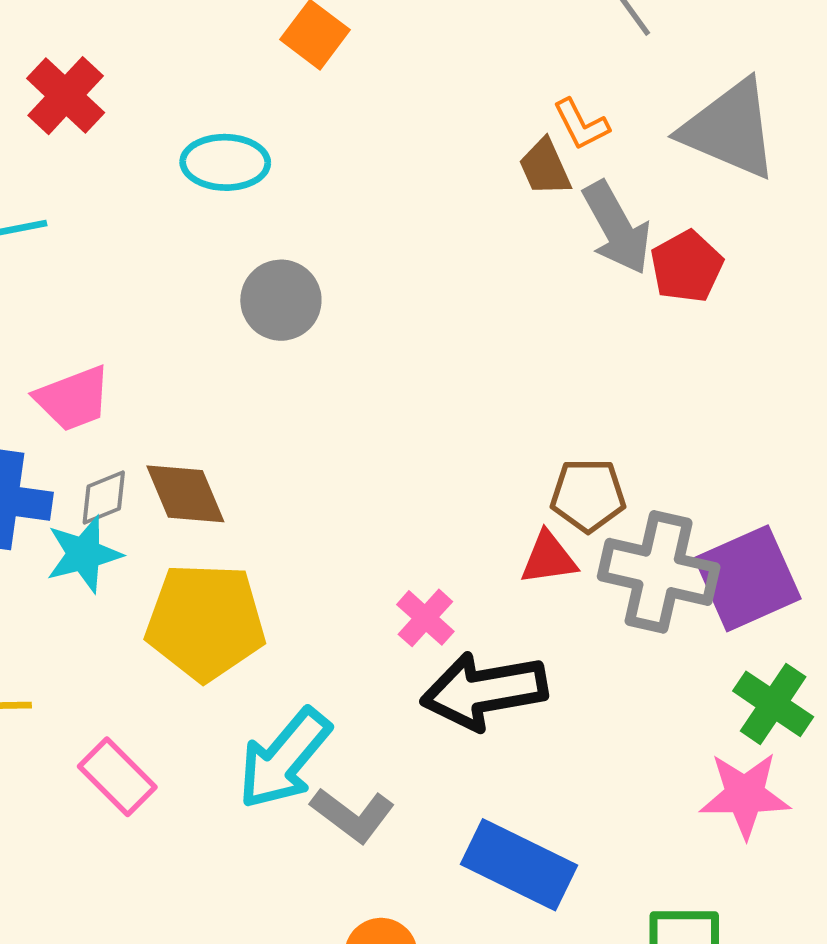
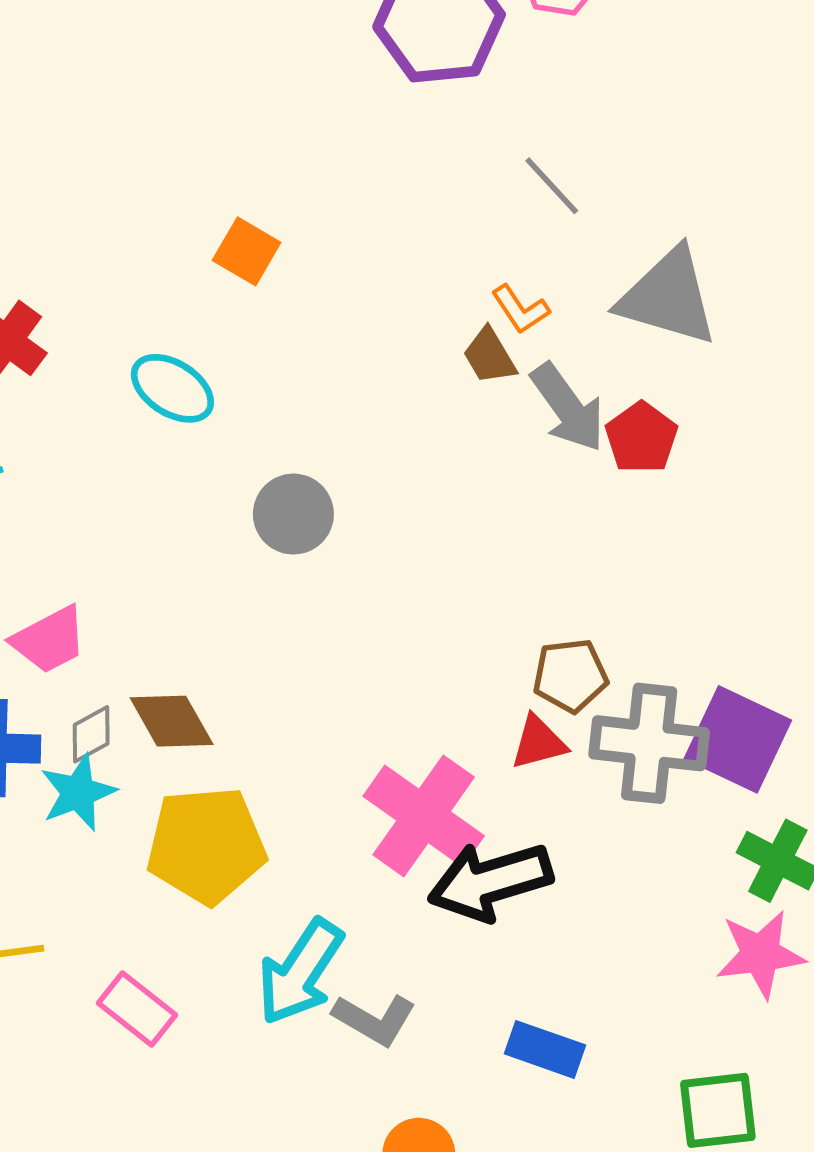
cyan ellipse: (225, 162) -> (172, 388), turned 38
gray circle: (281, 300) -> (293, 514), moved
purple square: (748, 578) -> (738, 739), turned -34
pink cross: (425, 618) -> (424, 816), size x2.0
blue rectangle: (519, 865) -> (545, 1049), size x0.7

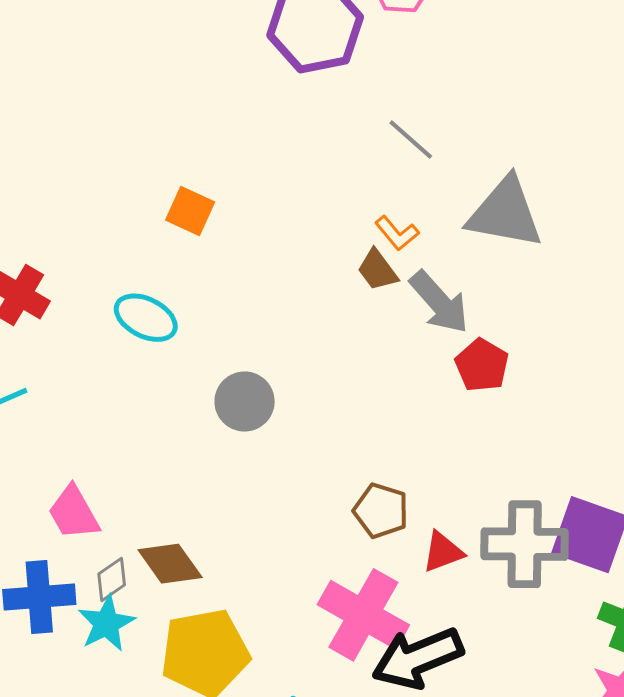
red pentagon: (641, 438) -> (482, 365), moved
pink trapezoid: (49, 640) -> (74, 513), turned 94
brown pentagon: (570, 676) -> (381, 511), moved, turned 30

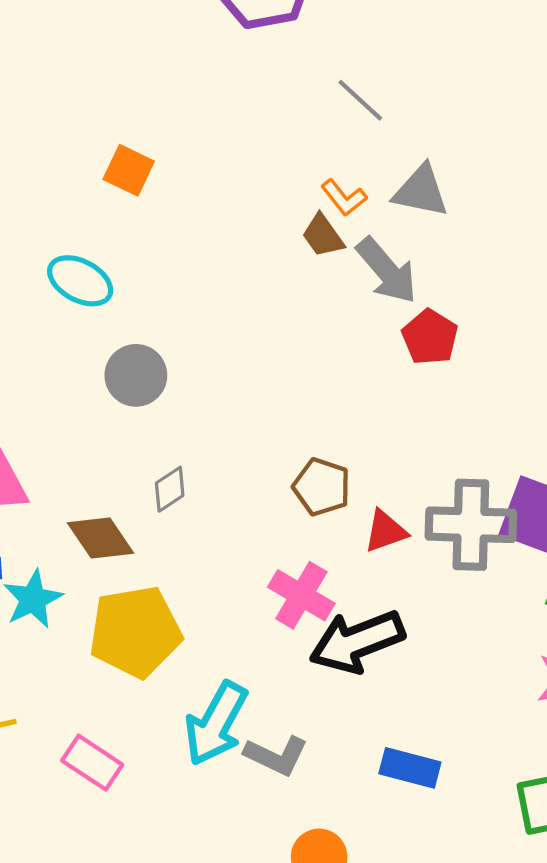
gray triangle: (505, 213) -> (421, 191), moved, size x0.7
gray circle: (245, 402) -> (136, 375), moved
gray diamond: (112, 579) -> (170, 489), moved
pink cross: (363, 615) -> (301, 595), size x0.7

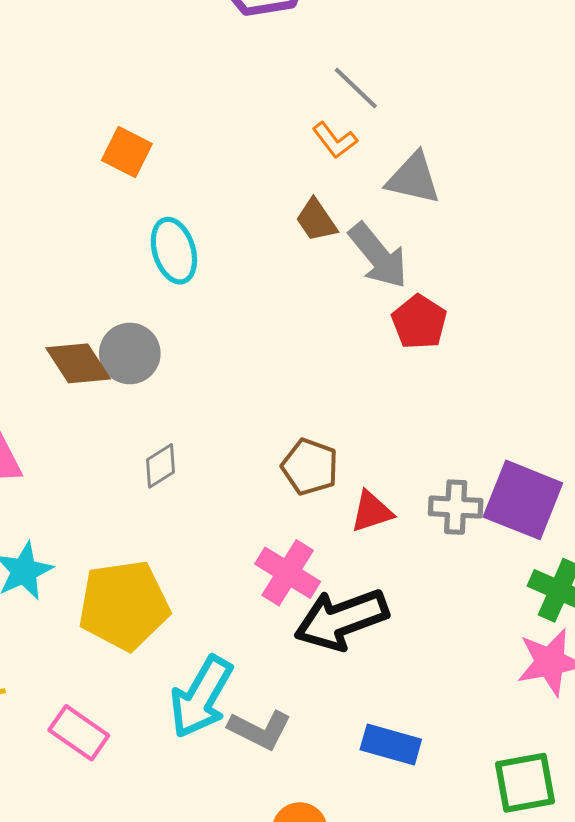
orange L-shape: (344, 198) -> (335, 140), moved
cyan ellipse: (80, 281) -> (174, 251), moved, turned 44
gray cross: (471, 525) -> (456, 507), size x0.6
brown diamond: (101, 538) -> (78, 363), moved

